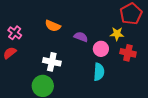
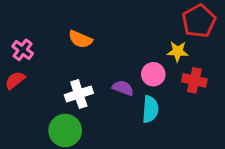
purple semicircle: (81, 37) -> (123, 88), moved
white cross: (52, 62) -> (79, 94), turned -30

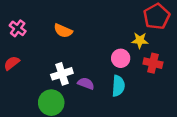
pink cross: (23, 50) -> (18, 28), moved
purple semicircle: (123, 88) -> (86, 83), moved

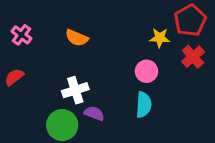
yellow star: (140, 40) -> (160, 38), moved
red cross: (153, 63) -> (193, 57), moved, turned 36
purple semicircle: (86, 83) -> (94, 113), moved

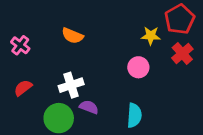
pink cross: (21, 35) -> (20, 45), moved
red semicircle: (14, 77) -> (23, 88), moved
cyan semicircle: (144, 105) -> (134, 115), moved

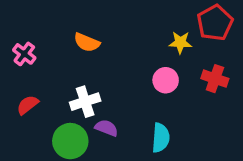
red cross: (182, 54) -> (215, 79), moved, turned -30

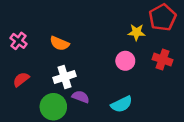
orange semicircle: (87, 42) -> (60, 43), moved
cyan semicircle: (161, 138) -> (122, 104), turned 60

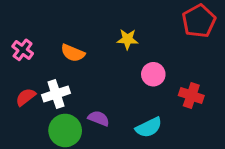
yellow star: (136, 32) -> (127, 39), moved
red cross: (163, 60) -> (191, 96), moved
white cross: (64, 77) -> (56, 94), moved

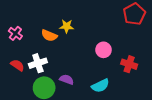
yellow star: (127, 39) -> (67, 26), moved
red semicircle: (26, 97) -> (17, 65), turned 72

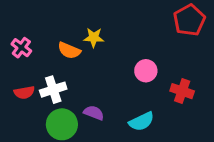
red semicircle: (17, 65) -> (24, 92), turned 136

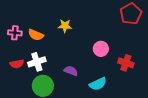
pink cross: (21, 48) -> (15, 33), turned -32
orange semicircle: (69, 50) -> (36, 35), moved
purple semicircle: (94, 113) -> (71, 71), moved

